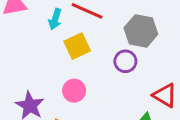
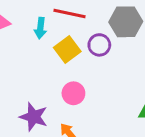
purple circle: (125, 61) -> (99, 45), moved

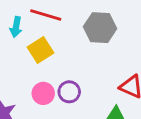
purple circle: (99, 45) -> (69, 92), moved

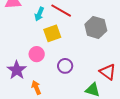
pink circle: (43, 93) -> (37, 54), moved

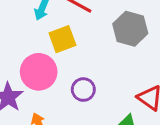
pink circle: (37, 54) -> (39, 72), size x1.5

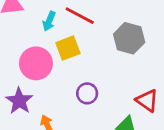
pink circle: (39, 72) -> (36, 63), moved

